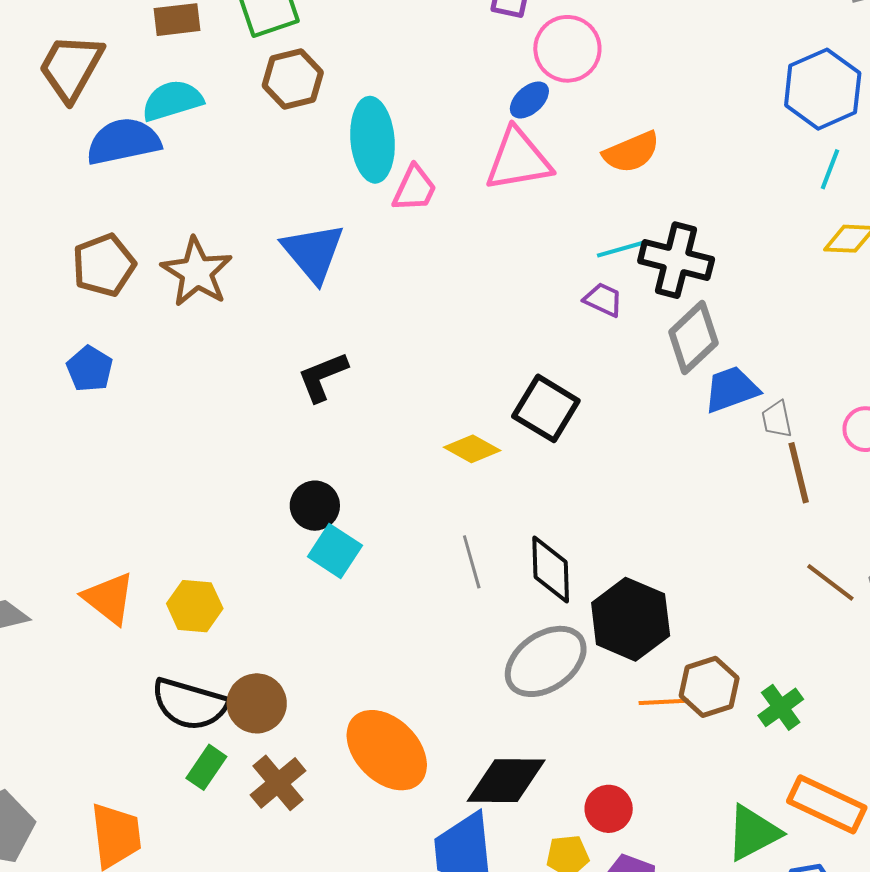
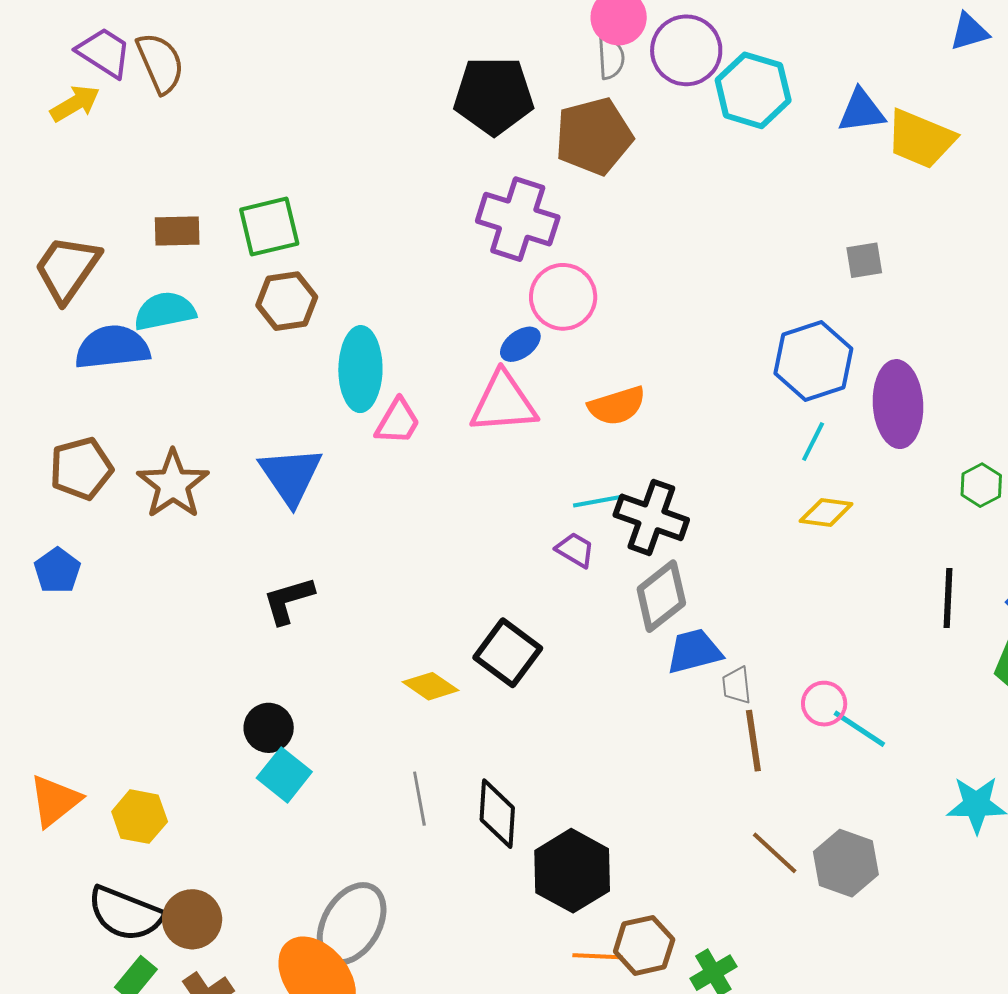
orange triangle: (109, 598) -> (55, 801), turned 38
gray ellipse: (546, 661) -> (352, 924), moved, turned -30

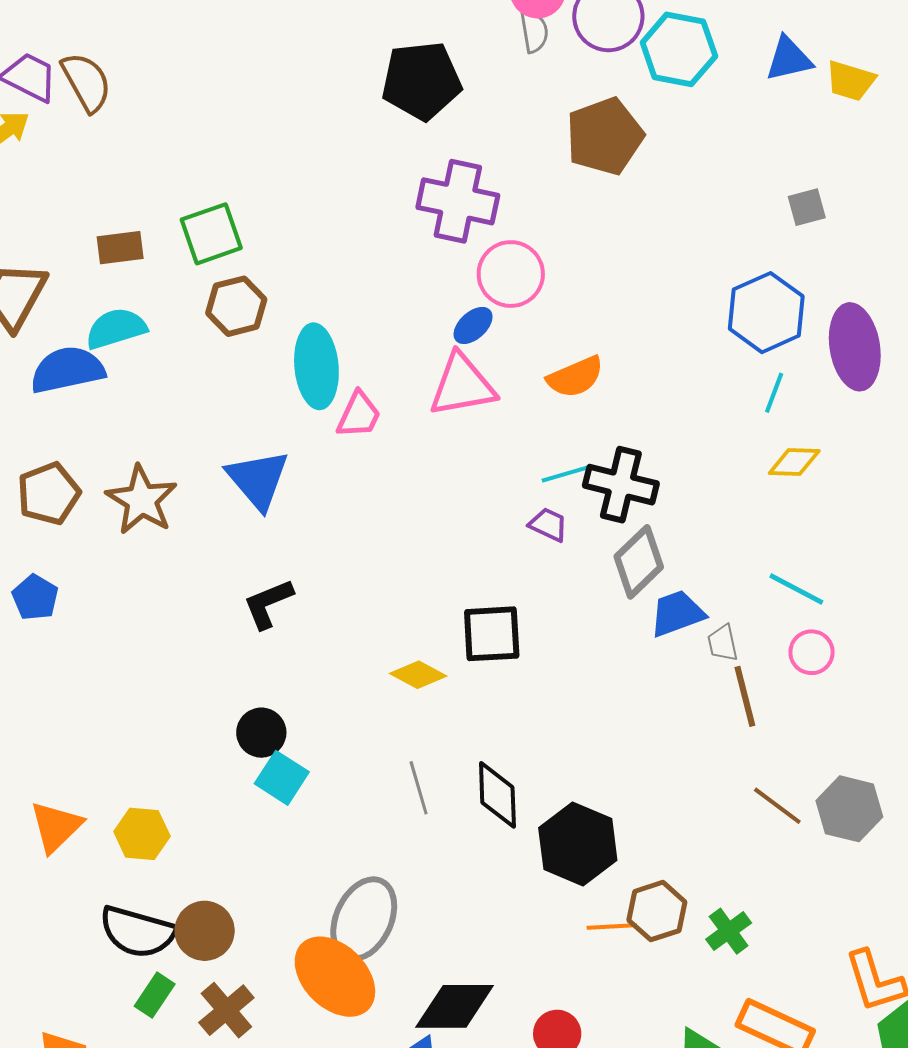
brown pentagon: (594, 136) -> (605, 136), moved
yellow trapezoid: (921, 139) -> (850, 81), size x0.7
black square: (508, 653) -> (492, 634), turned -34
cyan line: (859, 729) -> (796, 589), moved

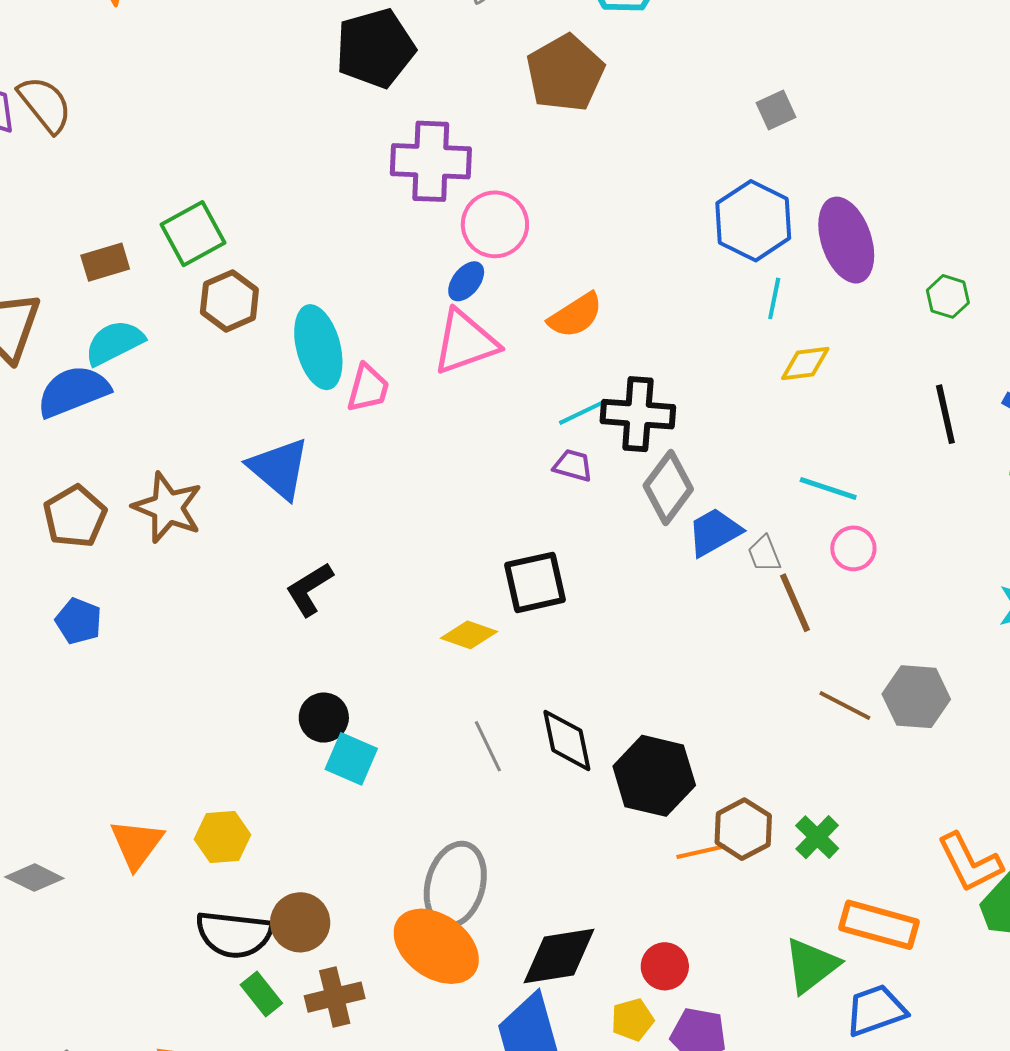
green rectangle: (155, 995) -> (261, 994), turned -63
brown cross: (226, 1010) -> (335, 997), turned 36

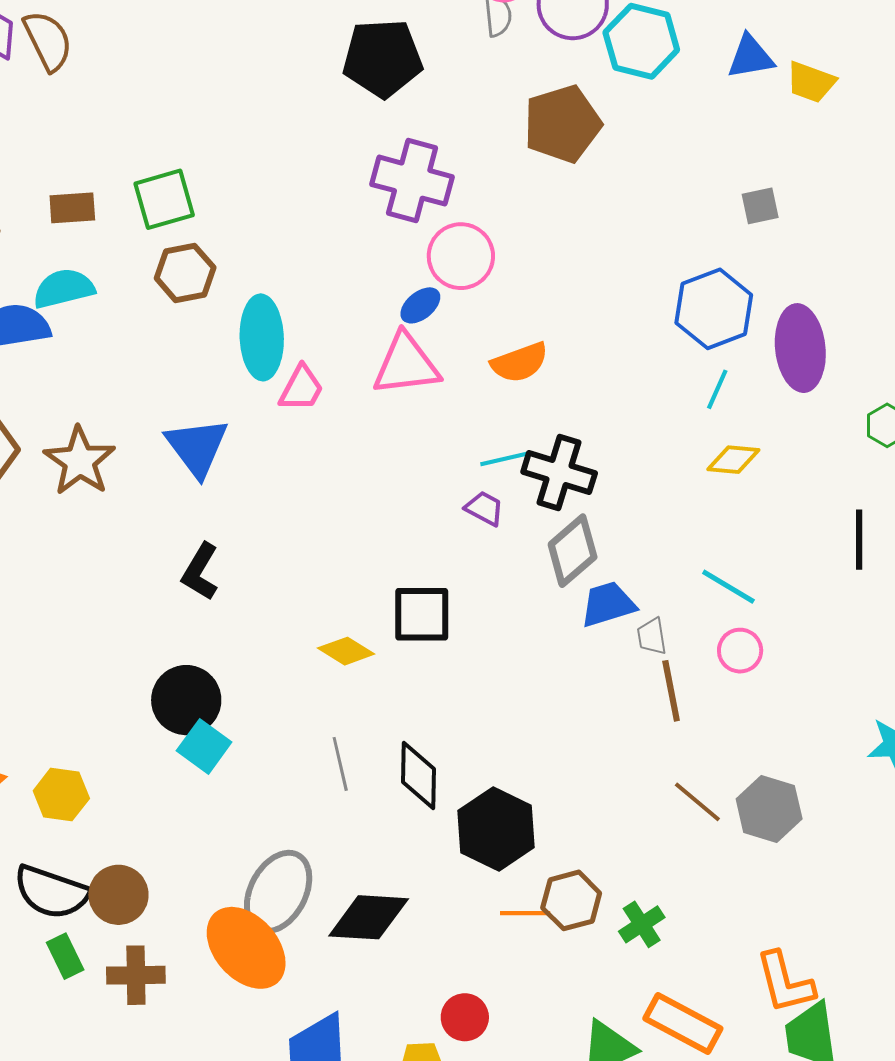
black L-shape: (309, 589) -> (200, 572), turned -40
black circle: (324, 718) -> (186, 700), size x1.4
black diamond: (559, 956) -> (369, 917), moved

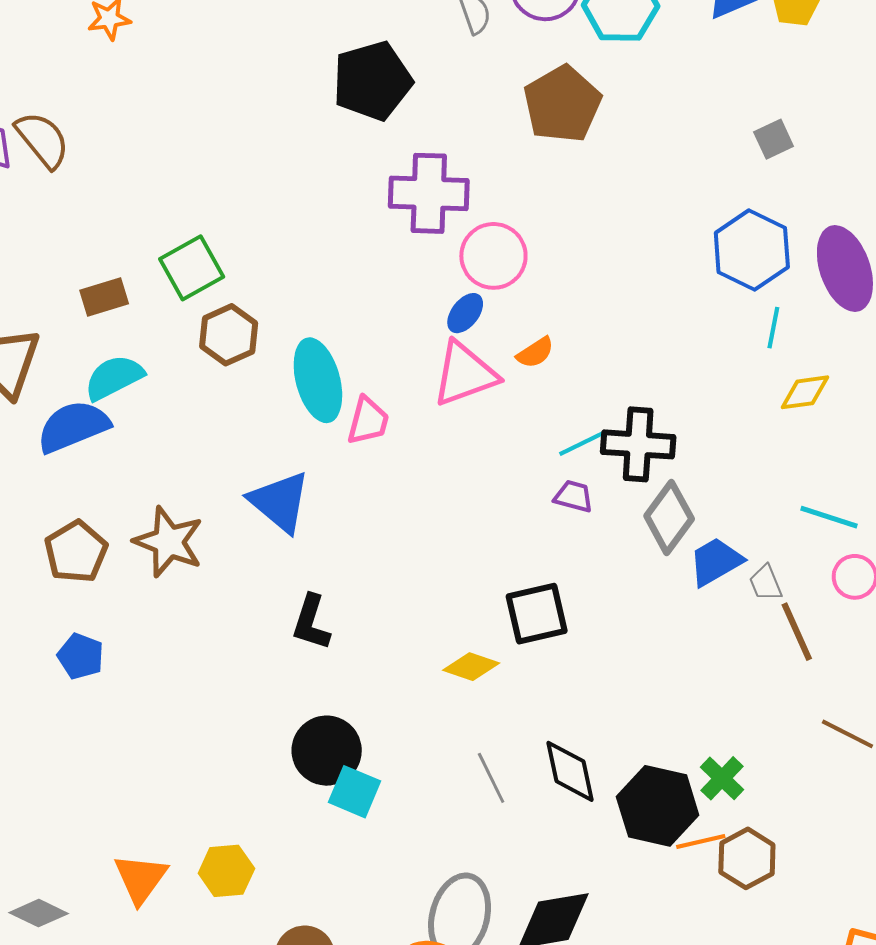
orange semicircle: (520, 362) -> (535, 353), moved, size x0.7
orange line: (525, 913) -> (701, 842), moved
green cross: (642, 924) -> (722, 778), moved

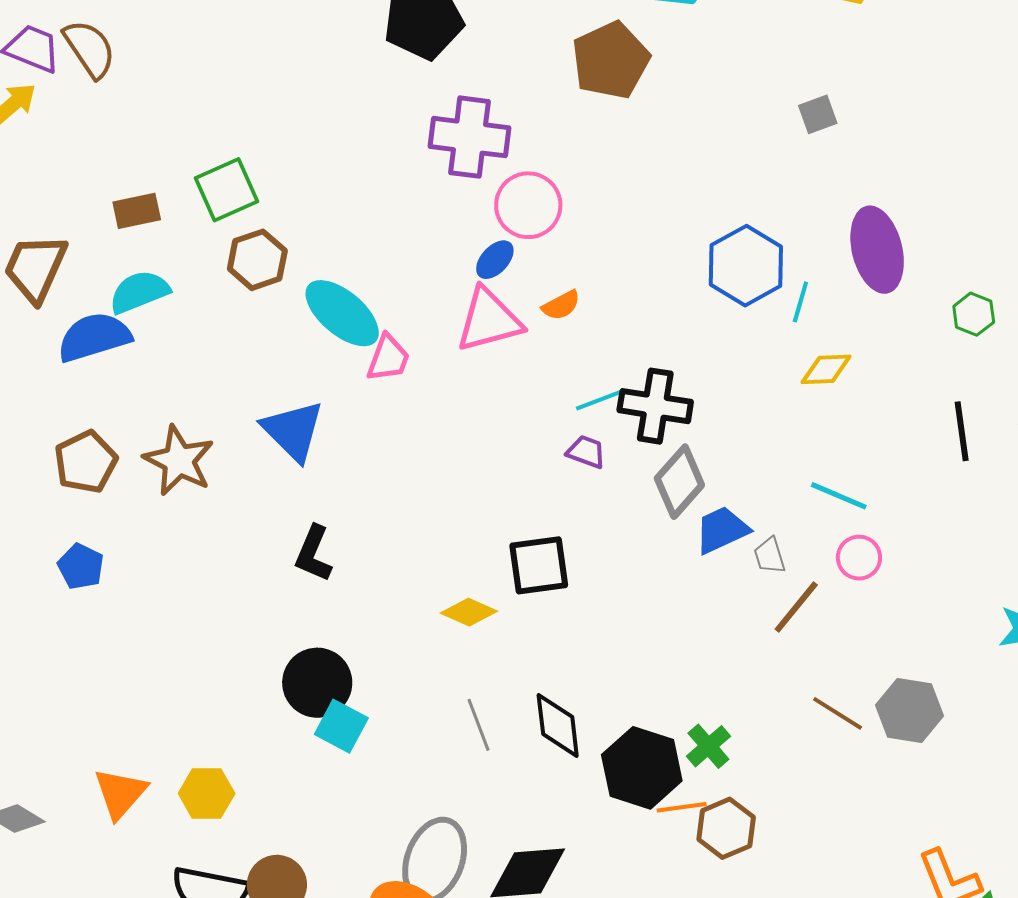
blue hexagon: (752, 250) -> (746, 266), moved
cyan ellipse: (318, 380) -> (342, 313), turned -40
brown line: (797, 632) -> (796, 607), turned 58

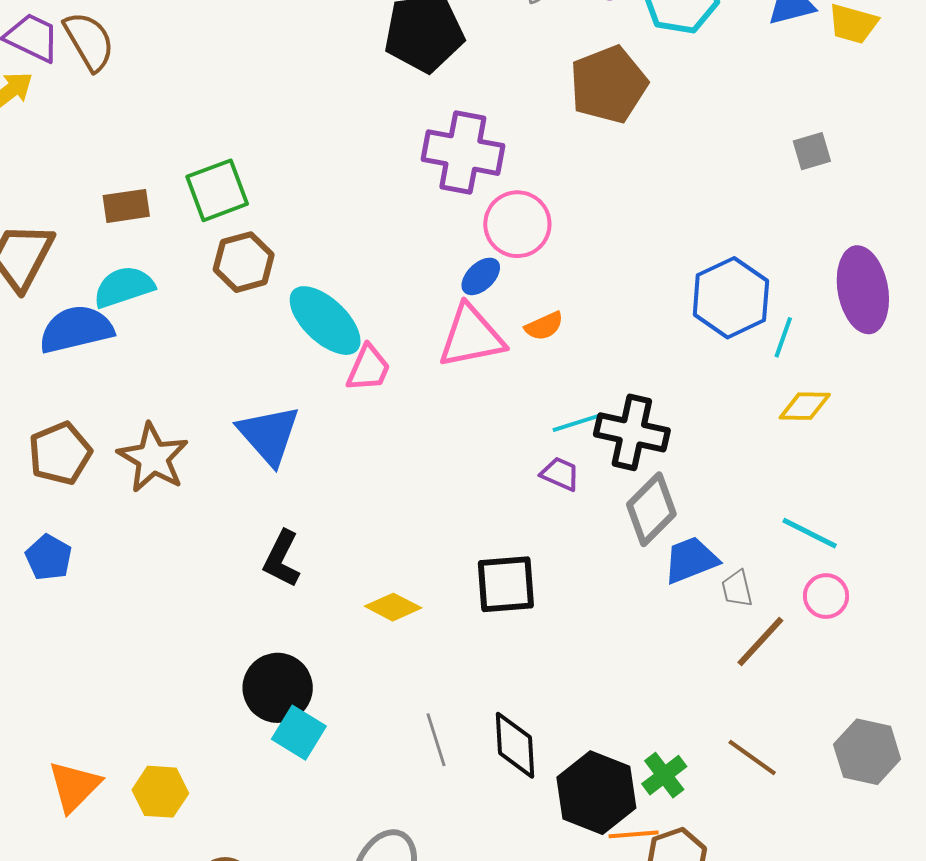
yellow diamond: (469, 612) -> (393, 607), moved
brown line: (838, 713) -> (752, 758), moved

